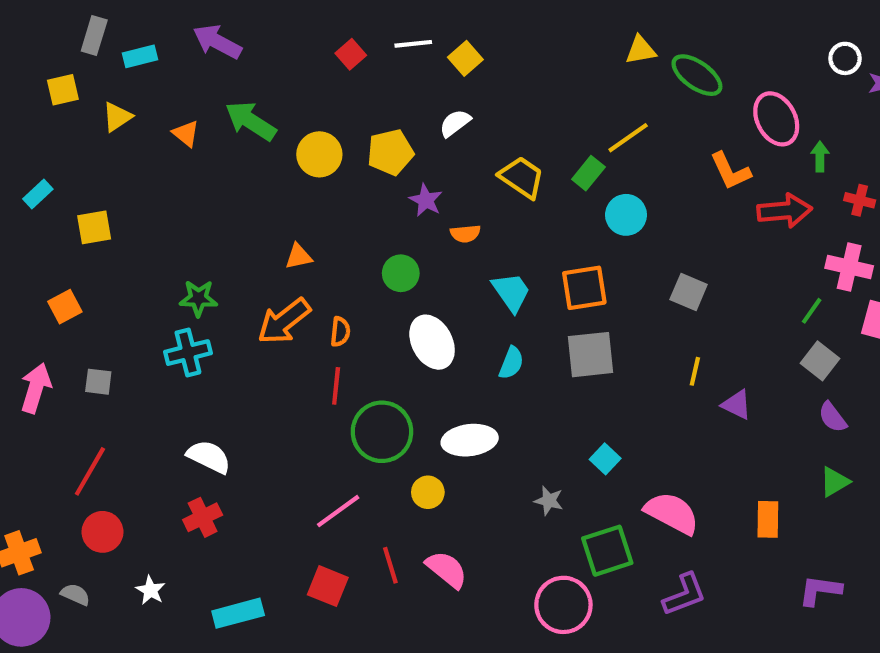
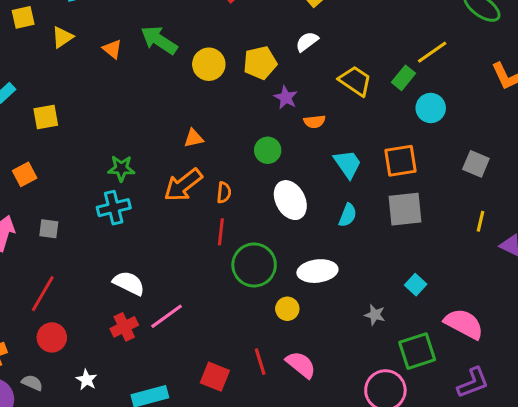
pink line: (338, 511) -> (167, 316), moved

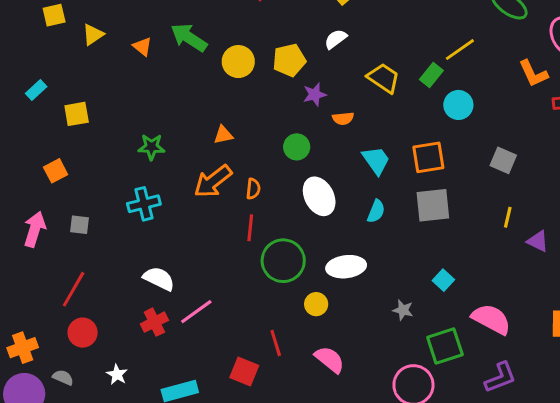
purple star: (286, 97) -> (315, 94), turned 30
green star: (121, 168) -> (151, 147), moved
red line: (260, 362) -> (276, 343), moved

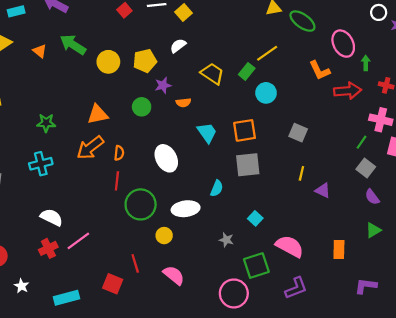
orange triangle: (223, 135) -> (98, 114), size x1.5
green circle: (297, 147) -> (142, 107), moved
cyan semicircle: (376, 211) -> (217, 188), moved

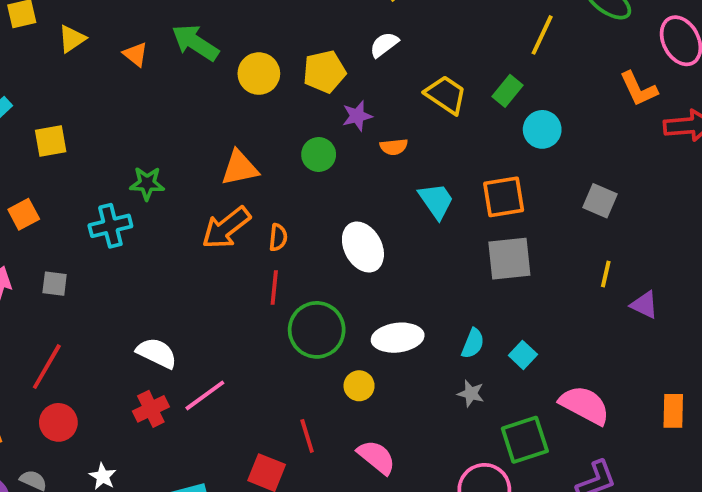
yellow line: (267, 53) -> (542, 35), moved, turned -30
cyan cross: (41, 164) -> (110, 226), moved
cyan semicircle: (217, 188) -> (473, 343), moved

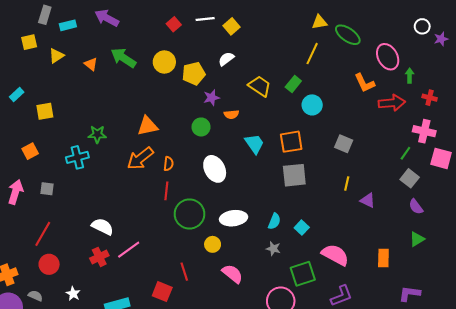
yellow circle: (259, 74) -> (164, 62), moved
green circle: (319, 154) -> (201, 127), moved
pink semicircle: (376, 457) -> (232, 274), moved

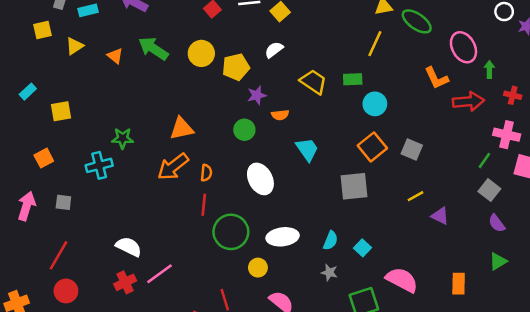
green rectangle: (293, 84) -> (353, 79), turned 49
orange square: (291, 142) -> (372, 147), moved, turned -30
yellow line: (347, 184) -> (415, 196), turned 48

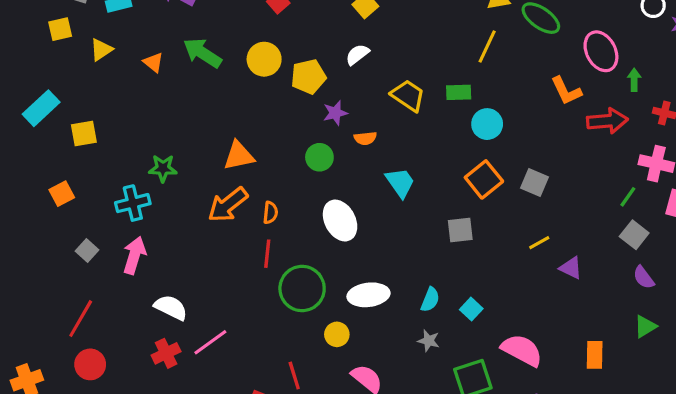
cyan rectangle: (28, 92) -> (41, 108), size x1.6
gray square: (354, 186) -> (460, 230), size x0.7
gray square: (63, 202) -> (87, 251), turned 35
pink arrow: (27, 206) -> (134, 255), moved

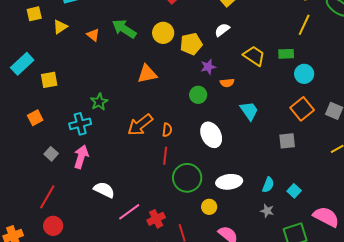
orange triangle: (239, 156) -> (147, 74), moved
green star: (163, 168) -> (99, 102), turned -30
red cross: (166, 353) -> (156, 219), moved

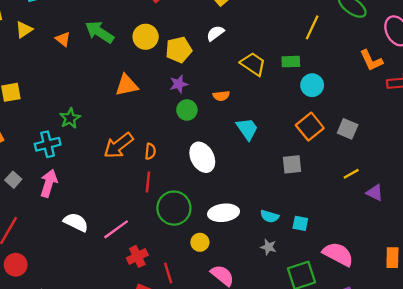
purple star: (208, 67) -> (179, 84), moved
cyan semicircle: (268, 185) -> (270, 216), turned 84
cyan square: (294, 191) -> (300, 223), turned -32
pink line: (129, 212) -> (116, 229), moved

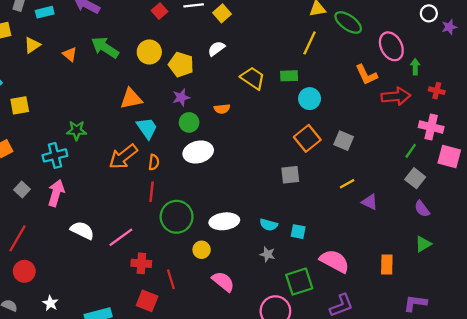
yellow pentagon: (179, 50) -> (181, 64), turned 30
green star: (70, 118) -> (77, 130), turned 30
cyan trapezoid: (247, 129) -> (147, 128), moved
white ellipse: (202, 157) -> (198, 152), moved, turned -76
red cross: (137, 256) -> (141, 263), turned 30

